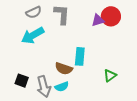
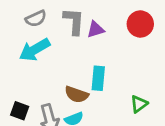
purple triangle: (98, 20) -> (96, 29), moved

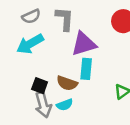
purple triangle: (96, 29) -> (84, 44), moved, size x1.6
black square: (20, 111) -> (40, 86), moved

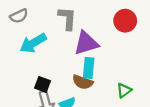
gray semicircle: (31, 16) -> (19, 16), moved
brown semicircle: (67, 83) -> (83, 82), moved

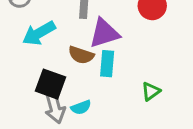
brown semicircle: (83, 82) -> (81, 55), moved
black square: (43, 84) -> (51, 84), size x1.5

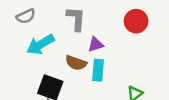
purple triangle: (104, 33) -> (96, 44), size x0.6

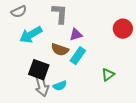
red circle: (136, 21) -> (123, 29), moved
cyan rectangle: (98, 70) -> (78, 56), turned 30

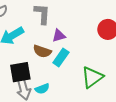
black square: (39, 70) -> (20, 72), turned -30
green triangle: (108, 75) -> (92, 77), size x1.6

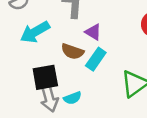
purple triangle: (59, 36) -> (93, 32), turned 48

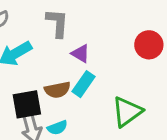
brown semicircle: (72, 51) -> (57, 90), moved, turned -30

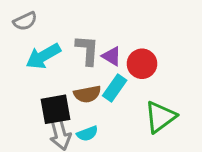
gray L-shape: (57, 23) -> (87, 50), moved
red circle: (149, 45) -> (142, 64), moved

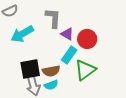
gray L-shape: (87, 50) -> (53, 18), moved
brown semicircle: (87, 94) -> (51, 71), moved
green triangle: (160, 117) -> (85, 70), moved

